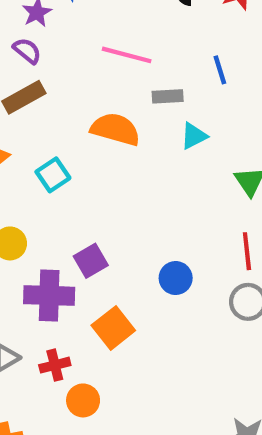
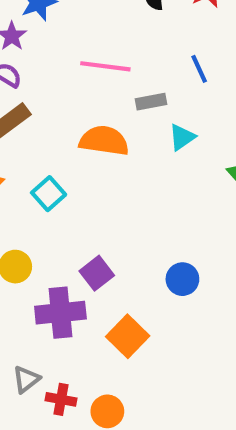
red cross: (55, 365) -> (61, 399), moved, turned 32

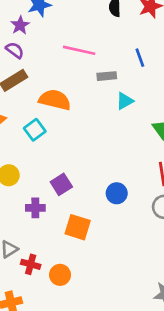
orange semicircle: (104, 141) -> (55, 100), moved
purple cross: (60, 313) -> (35, 208), size x0.6
orange square: (128, 336) -> (78, 227), turned -32

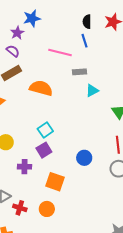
blue line: (140, 58) -> (85, 41), moved
cyan square: (35, 130) -> (45, 130), moved
orange circle: (60, 275) -> (47, 209), moved

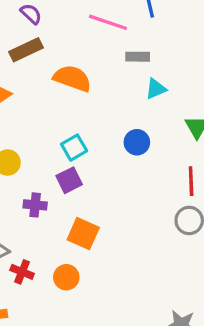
blue circle: (84, 158) -> (137, 142), moved

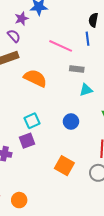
orange square: (83, 234) -> (64, 166), moved

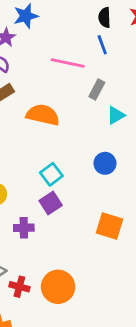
gray rectangle: (77, 69) -> (97, 90), turned -56
orange circle: (19, 200) -> (58, 287), size x1.5

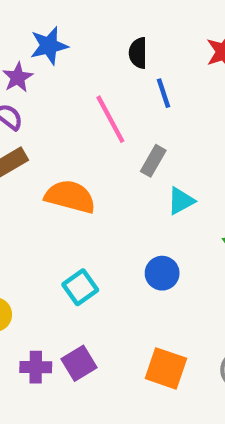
black semicircle: (105, 17) -> (138, 53), moved
pink line: (68, 63) -> (110, 119), turned 48
purple square: (51, 203) -> (79, 363), moved

